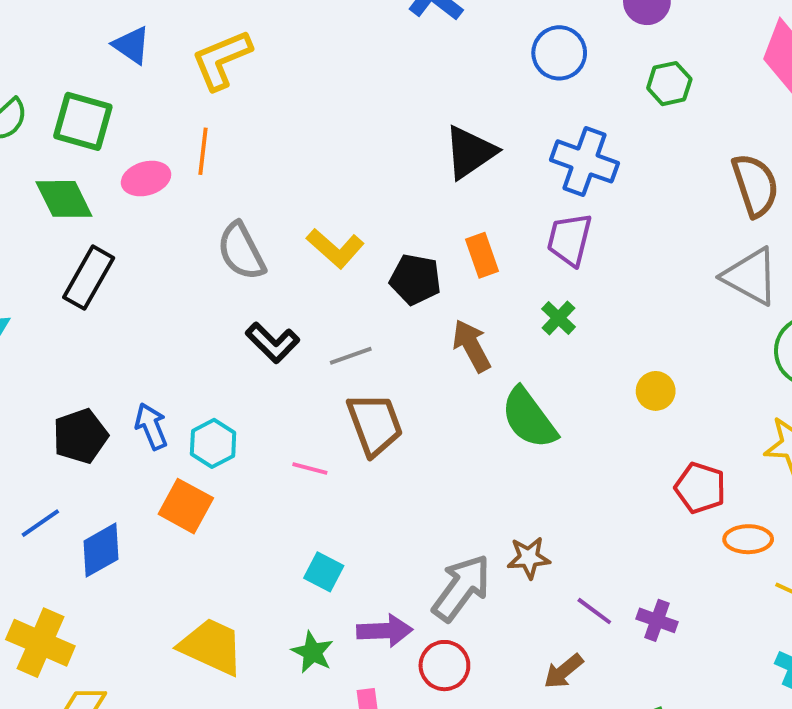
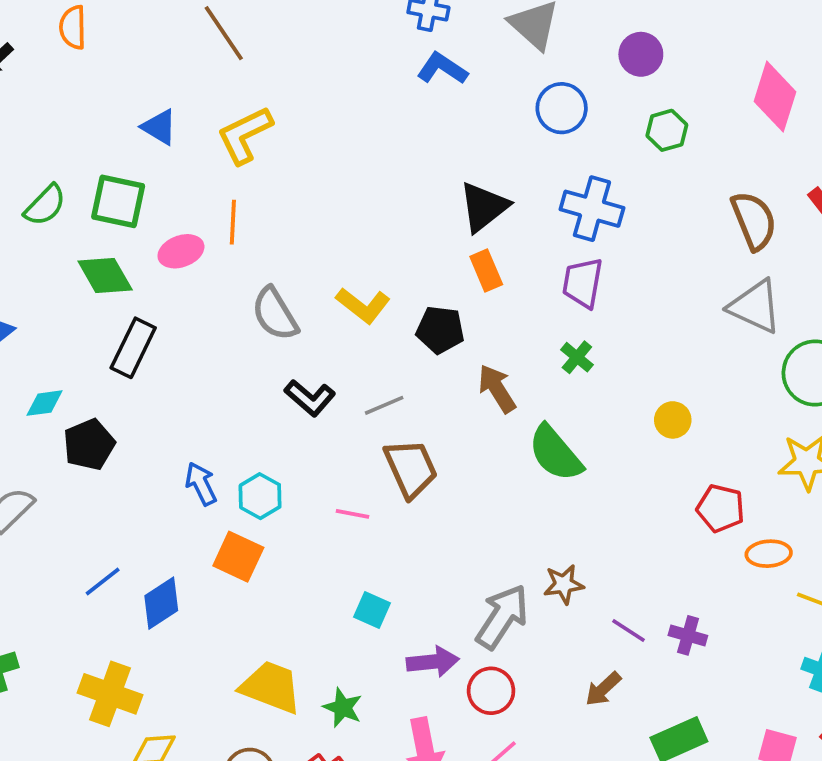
orange rectangle: (482, 255) -> (486, 270), moved
black pentagon: (80, 436) -> (89, 445), moved
green star: (312, 652) -> (343, 708), moved

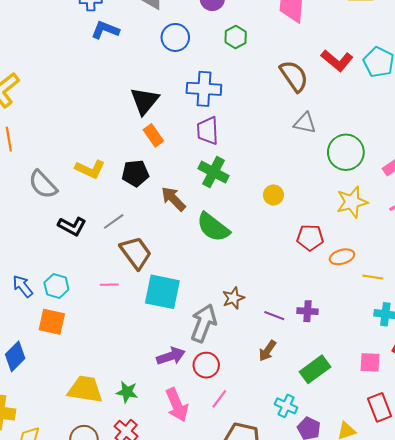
gray triangle: (755, 307) -> (305, 123), size x0.7
green cross: (577, 357) -> (213, 172), size x1.6
cyan square: (372, 610) -> (162, 292), moved, size x1.8

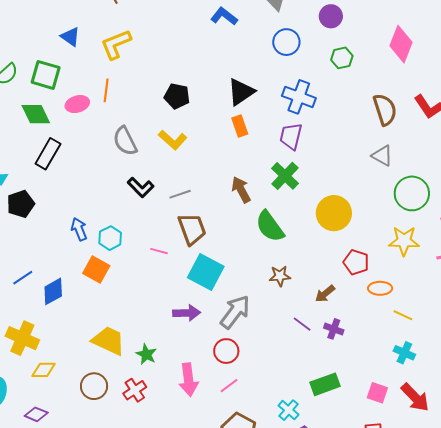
black pentagon: (135, 173) -> (177, 96), moved
yellow circle: (273, 195) -> (334, 213), size x1.8
brown star: (233, 298) -> (280, 276), moved
brown arrow: (267, 351) -> (325, 294), moved
purple arrow: (171, 356) -> (187, 313), moved

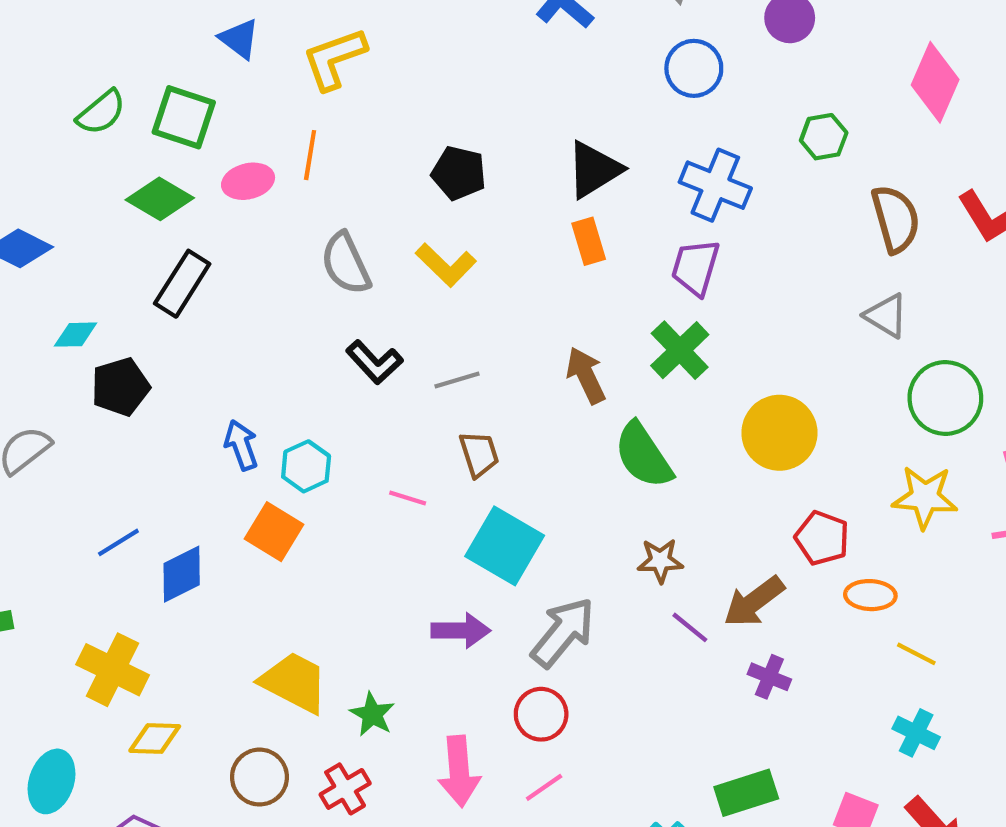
green hexagon: (342, 58) -> (824, 137), moved
green diamond: (36, 114) -> (160, 199), turned -36
brown trapezoid: (192, 229) -> (479, 454), size x0.7
brown arrow: (325, 294) -> (754, 602), size x1.4
purple line: (302, 324) -> (690, 627), moved

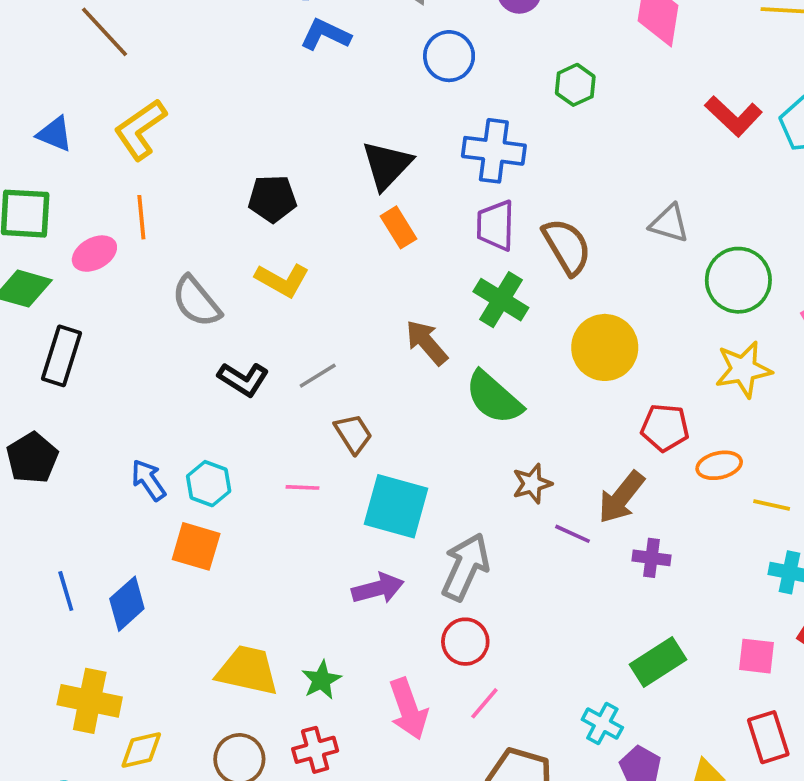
brown semicircle: (896, 219) -> (567, 246), moved
blue line: (118, 542) -> (66, 591), turned -60
green star: (372, 714) -> (321, 680), turned 30
red cross: (345, 789) -> (315, 750), turned 30

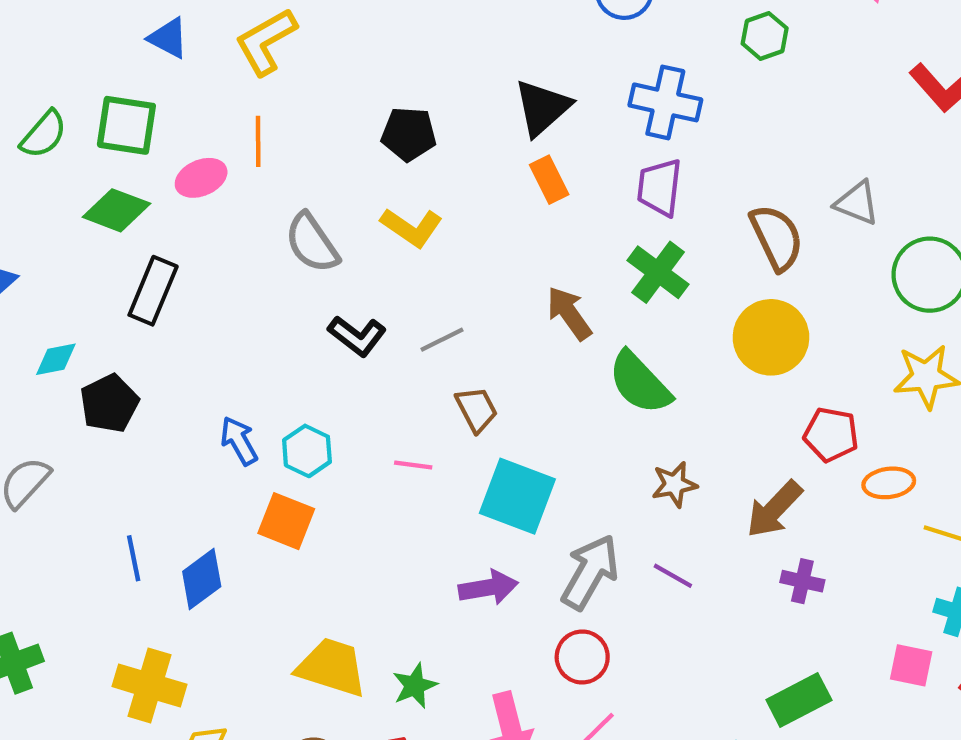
brown semicircle: (567, 246) -> (777, 238), moved
purple line: (573, 534) -> (673, 576), moved
pink square: (757, 656) -> (911, 665), moved

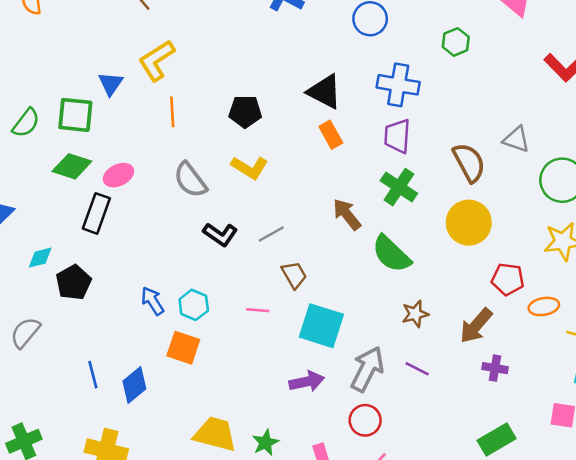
blue triangle: (168, 38) -> (111, 84), moved, turned 40
black triangle: (542, 108) -> (324, 92), turned -48
orange line: (258, 141) -> (172, 112), moved
pink ellipse: (201, 178) -> (118, 175), moved

